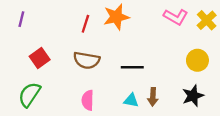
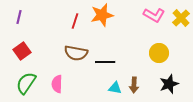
red square: (40, 58) -> (22, 51), moved
yellow circle: (197, 60) -> (159, 53), moved
black line: (132, 67) -> (105, 62), moved
pink semicircle: (88, 100) -> (57, 84), moved

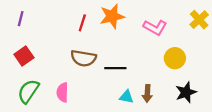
pink L-shape: (154, 15) -> (155, 27), moved

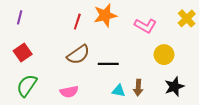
brown semicircle: (83, 58) -> (78, 55), turned -45
pink semicircle: (62, 92) -> (69, 92), moved, turned -102

